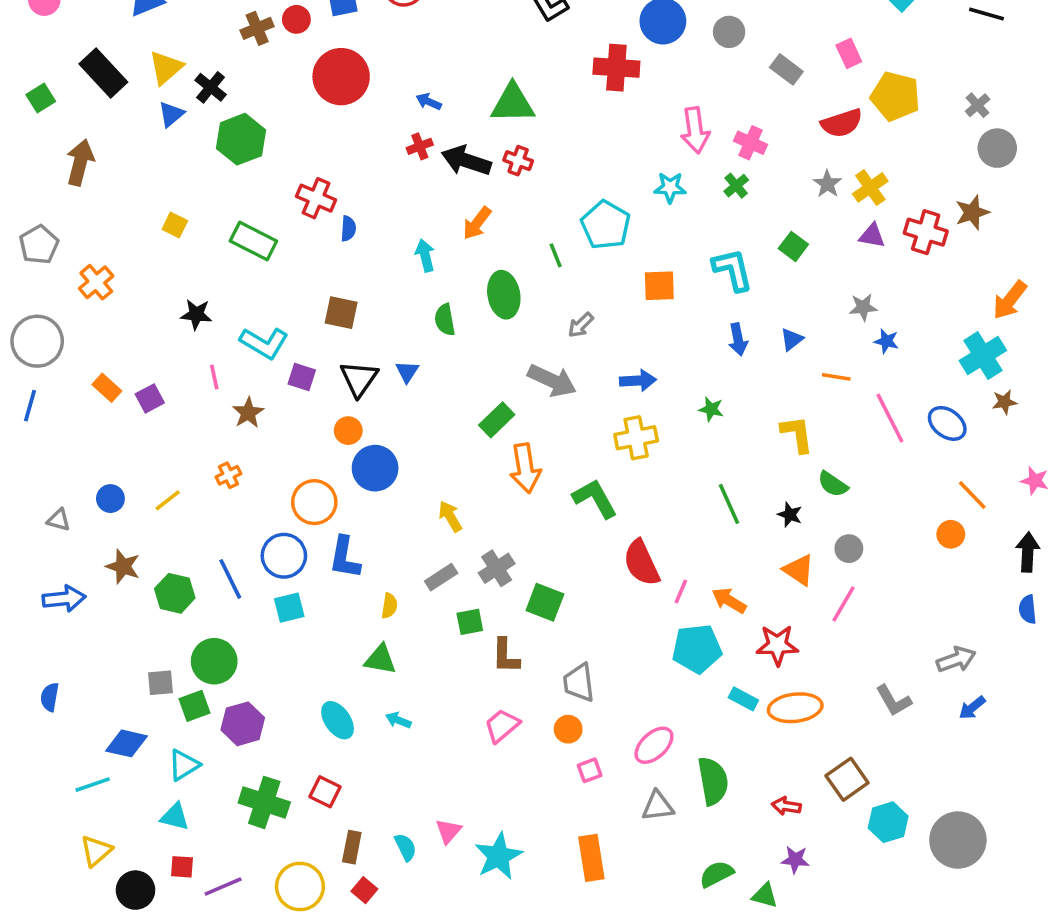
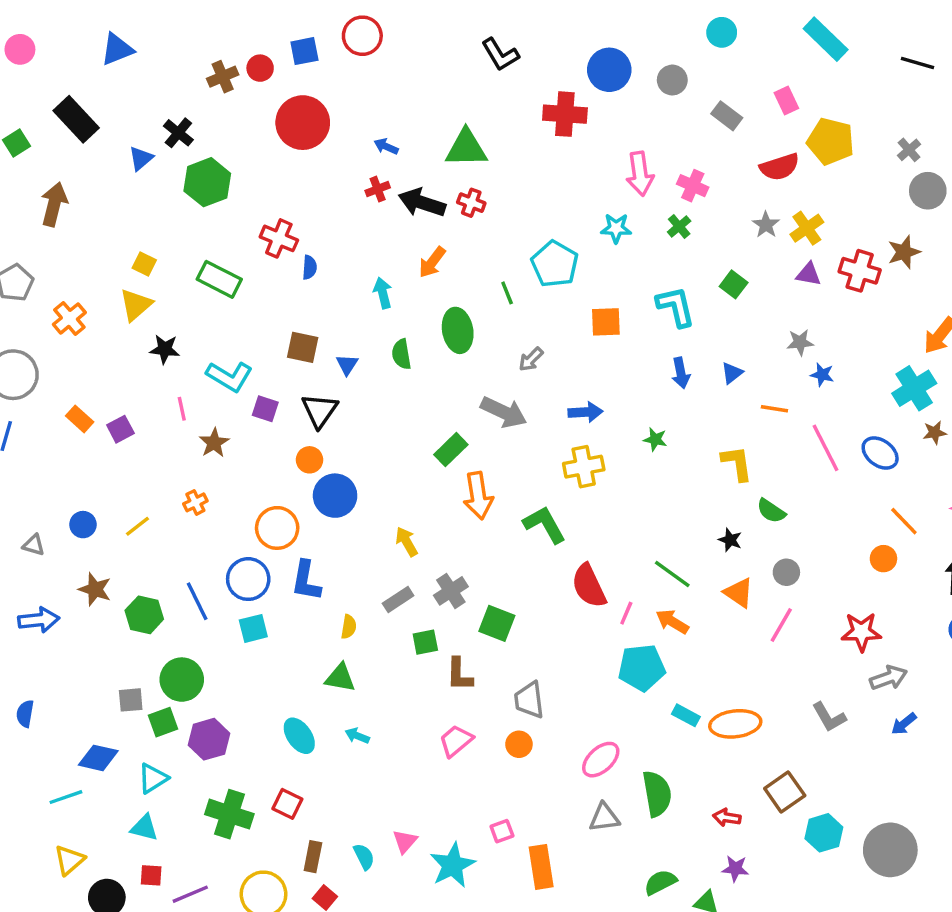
yellow triangle: (166, 68) -> (136, 305), moved
blue triangle: (407, 372) -> (347, 364), moved
green line: (729, 504) -> (672, 574), moved, turned -30
red star: (777, 645) -> (861, 632), moved
pink square: (590, 770) -> (502, 831), moved

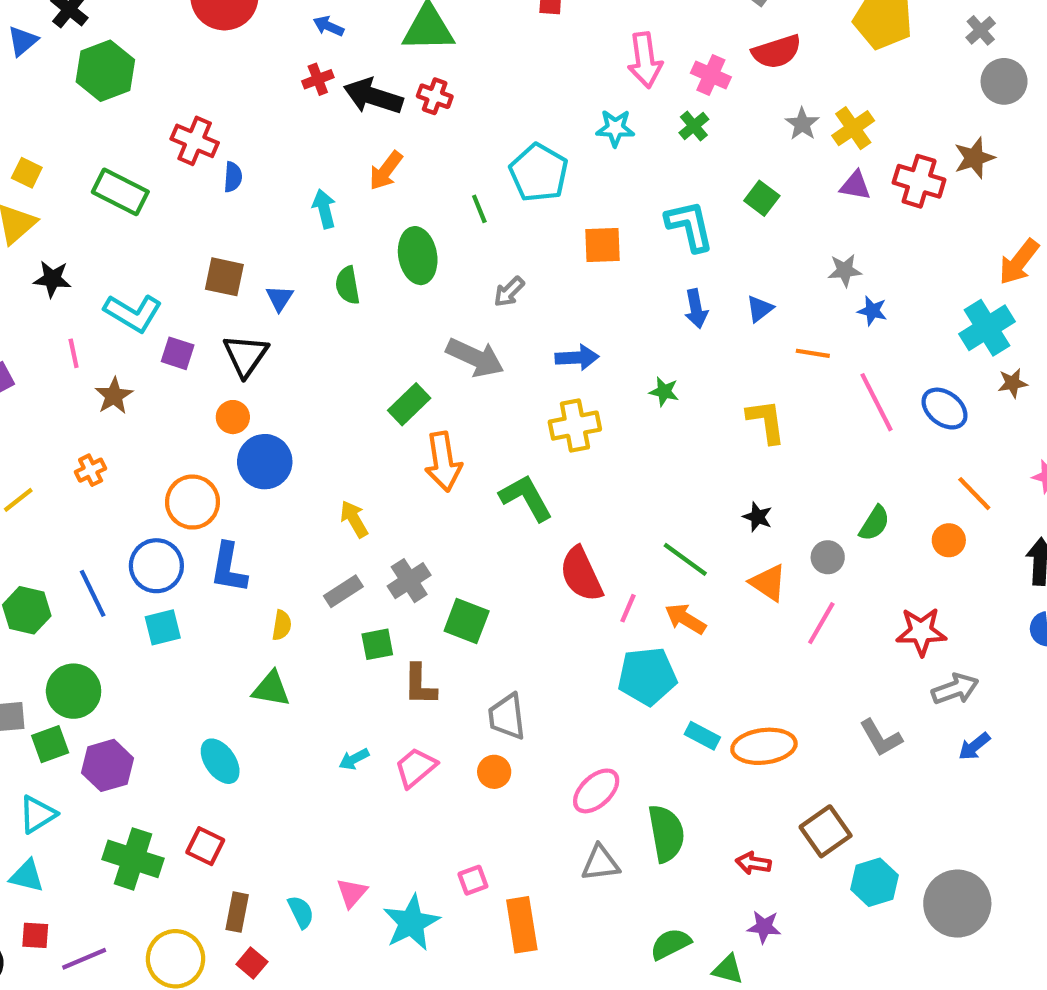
red semicircle: (780, 167) -> (777, 52), moved
green semicircle: (771, 511) -> (874, 523), moved, turned -92
cyan arrow: (357, 736) -> (354, 759), moved, turned -50

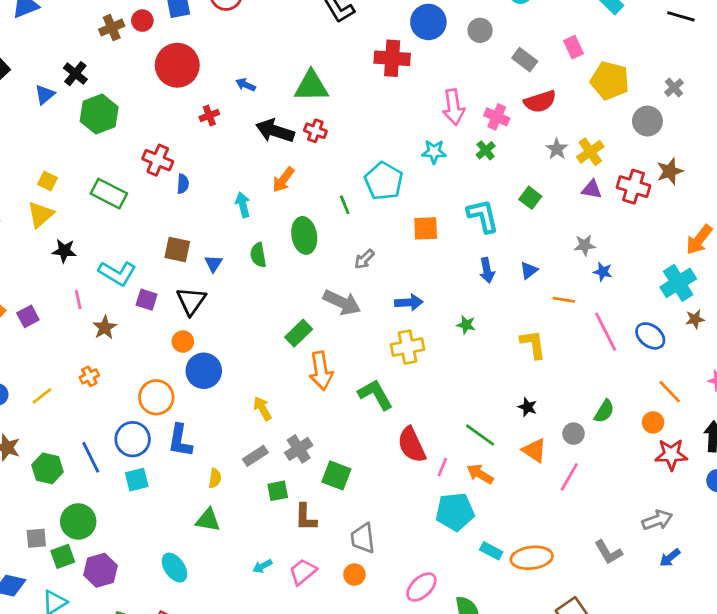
red cross: (318, 79) -> (209, 115), moved
gray circle: (1004, 81) -> (647, 121), moved
red star: (921, 632) -> (671, 455), moved

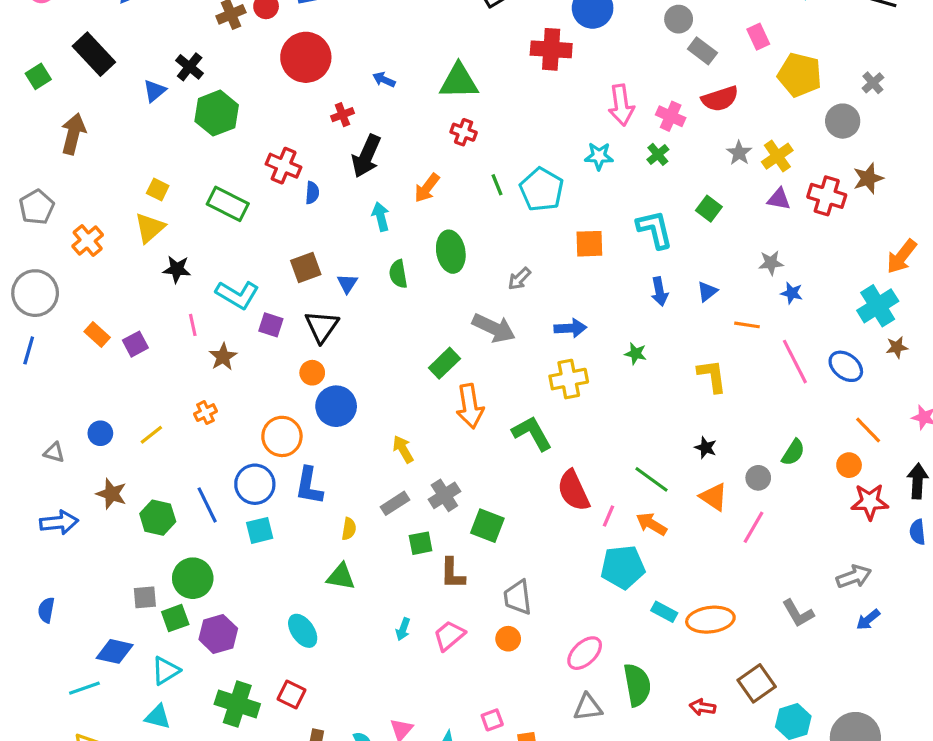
gray circle: (480, 30) -> (679, 19), moved
black arrow: (275, 131) -> (366, 156), moved, turned -84
green line: (345, 205) -> (497, 185), moved
brown square: (177, 249) -> (306, 268), turned -32
cyan arrow: (262, 566) -> (403, 629), turned -42

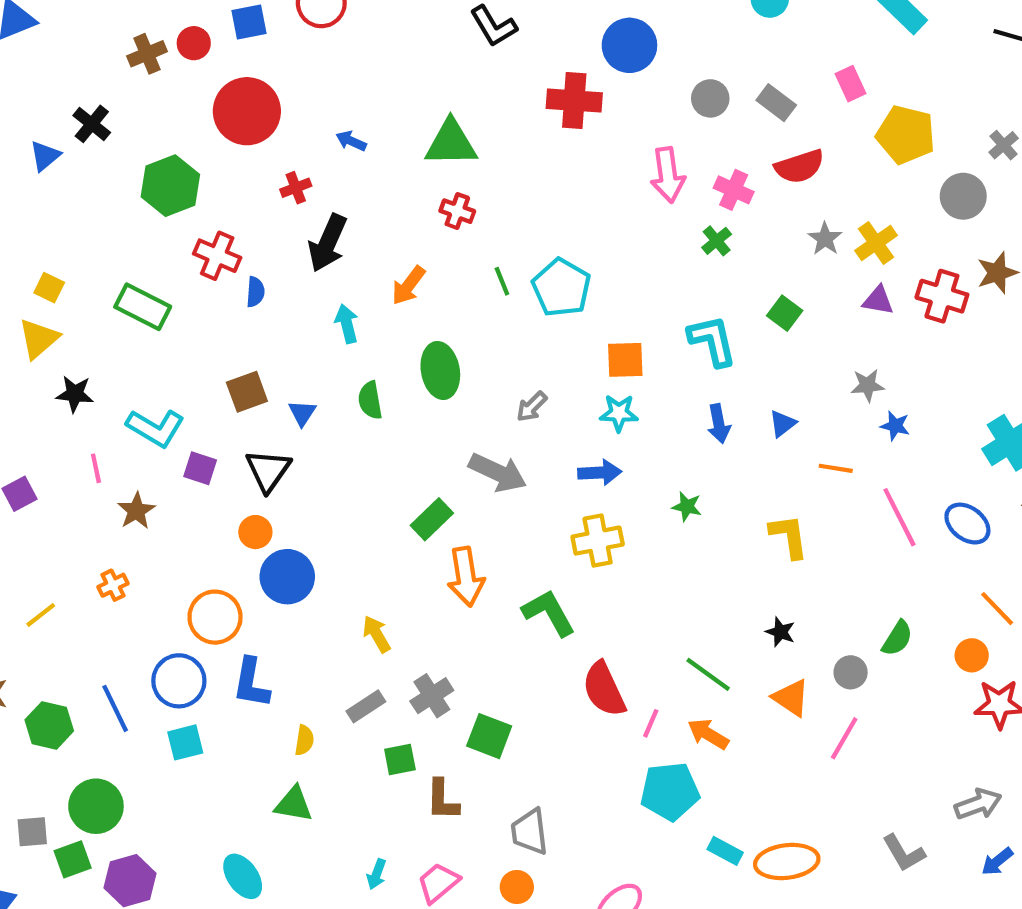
gray circle: (679, 19) -> (710, 98), moved
green hexagon: (217, 113) -> (170, 186), moved
cyan star: (599, 156) -> (619, 413), moved

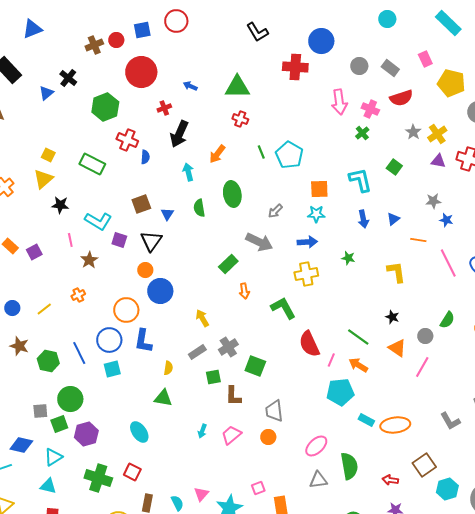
orange arrow: (466, 577) -> (244, 291), size x0.6

